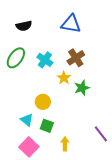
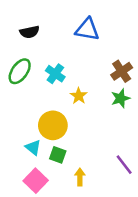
brown cross: (76, 58) -> (122, 71), moved
green star: (82, 88) -> (120, 98), moved
yellow circle: (43, 102) -> (53, 125), size x1.5

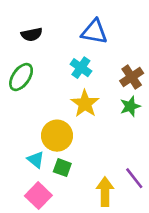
cyan cross: (55, 74) -> (81, 68), moved
yellow star: (79, 96) -> (85, 104), size x1.5
yellow arrow: (80, 177) -> (105, 192), moved, size x1.5

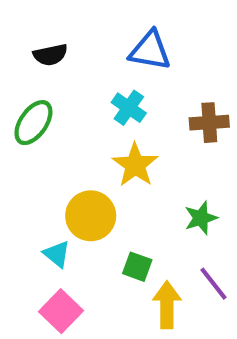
brown cross: (132, 77) -> (209, 123), turned 30
green star: (130, 106) -> (201, 218), moved
green square: (62, 168) -> (137, 267), moved

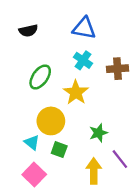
cyan cross: (129, 108) -> (83, 60), moved
green ellipse: (33, 123) -> (40, 77), moved
green star: (201, 218) -> (98, 133), moved
green square: (137, 267) -> (59, 150), moved

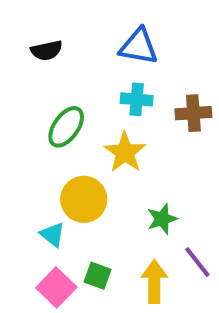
cyan cross: (83, 60) -> (137, 99), turned -30
green square: (59, 150) -> (97, 276), moved

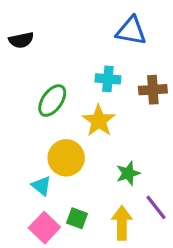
blue triangle: (139, 47) -> (131, 31), moved
black semicircle: (47, 50) -> (21, 40), moved

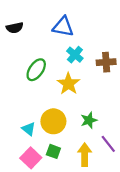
blue triangle: (131, 31) -> (63, 27), moved
cyan cross: (108, 79) -> (75, 55), turned 35
yellow circle: (66, 158) -> (53, 121), moved

